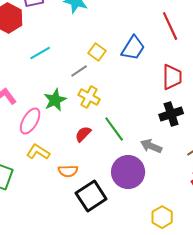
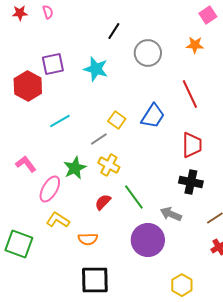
black cross: (171, 114) -> (191, 182), turned 30
black square: (91, 196) -> (95, 280), moved, turned 32

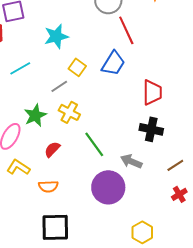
cyan star: (96, 69) -> (56, 36), moved, turned -30
red line: (190, 94) -> (126, 30), moved
red semicircle: (103, 202) -> (52, 149), moved

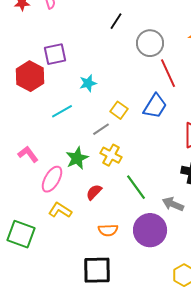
cyan star: (56, 36) -> (88, 83), moved, size x0.7
orange semicircle: (48, 186) -> (108, 230), moved

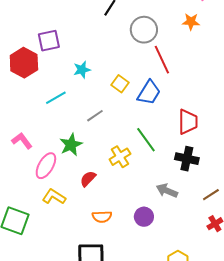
yellow square: (119, 110) -> (120, 84), moved
yellow cross: (111, 155) -> (120, 157), moved, turned 30
green line: (136, 187) -> (146, 140), moved
purple circle: (150, 230) -> (144, 217), size x0.6

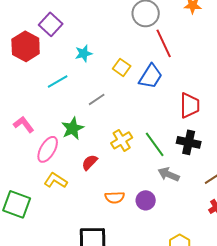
purple square: (49, 41) -> (51, 24), turned -35
green line: (146, 140) -> (155, 144), moved
orange semicircle: (102, 217) -> (115, 197), moved

